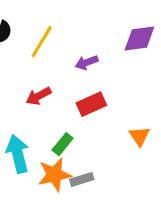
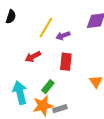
yellow line: (42, 42) -> (46, 28), moved
red rectangle: (91, 104) -> (66, 62), turned -60

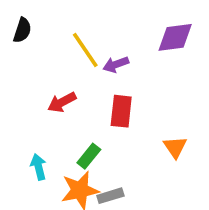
yellow line: (46, 28) -> (85, 50), turned -65
cyan arrow: (20, 93) -> (38, 167), size x0.6

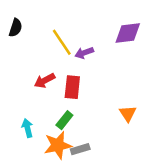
red rectangle: (121, 111) -> (72, 87), moved

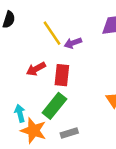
green rectangle: (64, 120) -> (54, 106), size x1.5
orange star: (58, 145) -> (33, 131), moved, turned 30

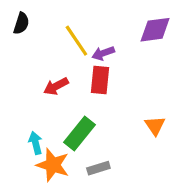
red rectangle: (62, 75) -> (100, 80), moved

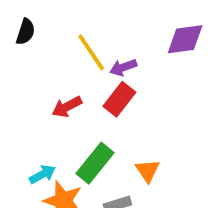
red rectangle: (100, 80) -> (119, 99), turned 32
orange triangle: (155, 126) -> (148, 171), moved
cyan arrow: (35, 143) -> (42, 174), turned 75

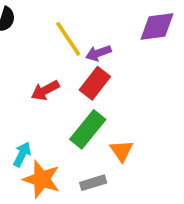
green rectangle: (95, 163) -> (88, 129), moved
cyan arrow: (42, 174) -> (22, 154), turned -35

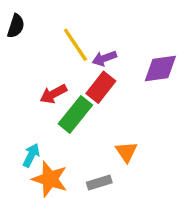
purple diamond: (157, 26) -> (160, 69), moved
green rectangle: (88, 129) -> (75, 114), moved

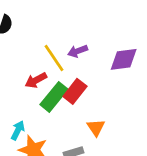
yellow line: (75, 45) -> (54, 58), moved
red rectangle: (101, 87) -> (75, 91), moved

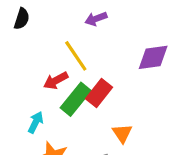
purple arrow: (78, 51) -> (96, 19), moved
cyan arrow: (18, 130) -> (36, 122), moved

